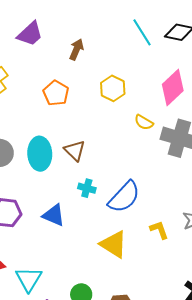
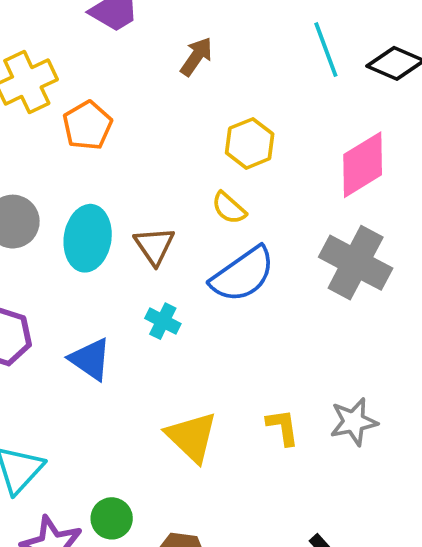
orange pentagon: (56, 93) -> (87, 125), moved
yellow semicircle: (144, 122) -> (229, 208), moved
blue semicircle: (124, 197) -> (243, 274), moved

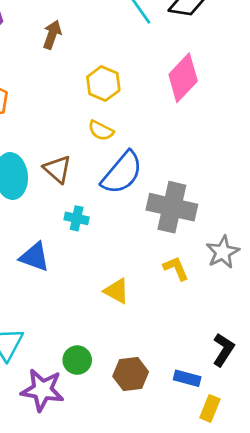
gray cross: (356, 263) -> (172, 207), moved
yellow triangle: (192, 437) -> (116, 291), size x0.7

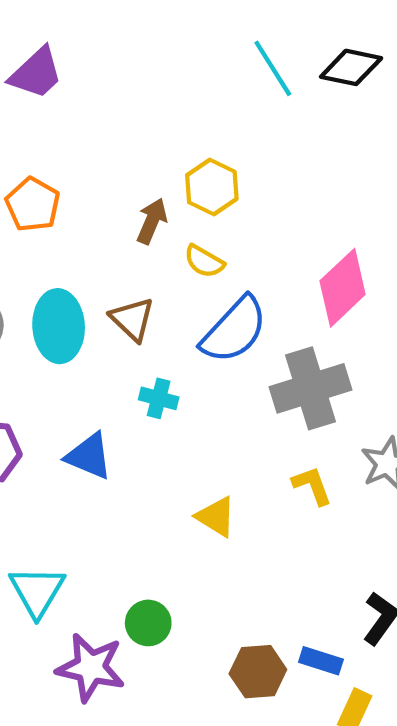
brown arrow: (52, 35) -> (152, 221), moved
pink diamond: (183, 78) -> (343, 288), moved
gray cross: (172, 207) -> (310, 388), turned -33
brown hexagon: (131, 374) -> (258, 672), moved

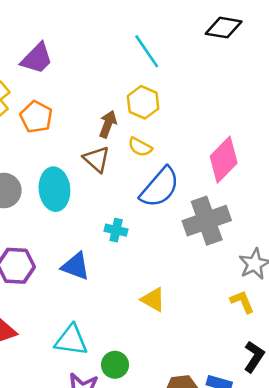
cyan line: (273, 68) -> (147, 51), moved
purple trapezoid: (36, 73) -> (37, 58), moved
brown triangle: (132, 319) -> (97, 159), moved
yellow L-shape: (312, 486) -> (242, 302), moved
cyan triangle: (37, 591) -> (71, 340), moved, turned -51

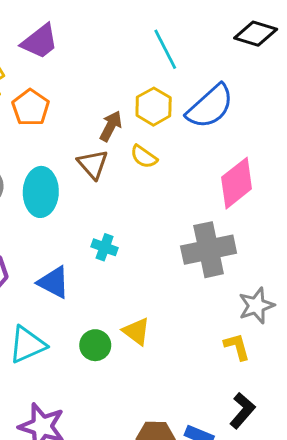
blue semicircle: (160, 187) -> (210, 107), moved
cyan triangle: (71, 340) -> (27, 345), moved, turned -39
green circle: (115, 365) -> (95, 345), moved

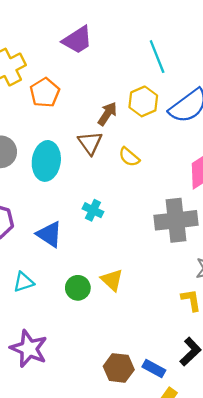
purple trapezoid: (40, 41) -> (77, 40), moved
yellow semicircle: (144, 157) -> (129, 157), moved
cyan triangle: (27, 345) -> (24, 282), size x0.7

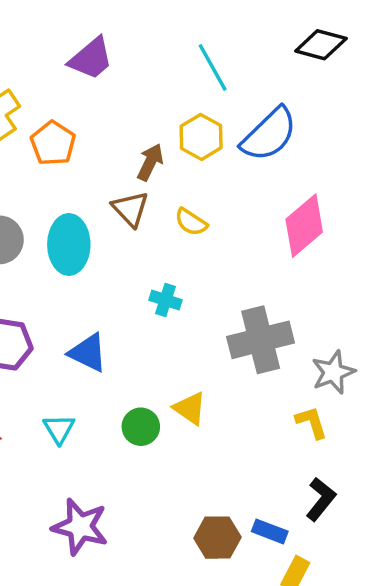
cyan cross: (93, 210) -> (165, 300), moved
gray cross: (176, 220) -> (261, 340), moved
cyan triangle: (24, 282) -> (59, 429), turned -35

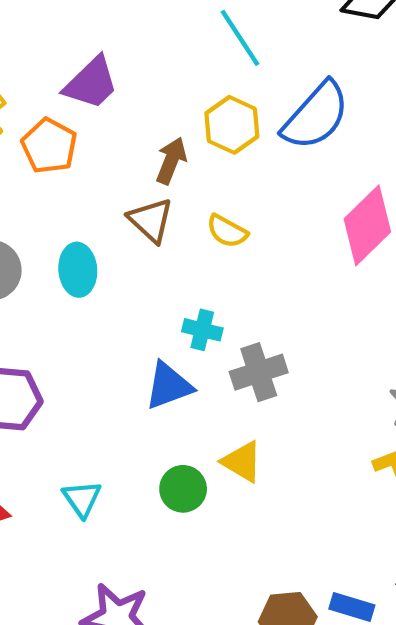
purple trapezoid: (91, 59) -> (91, 83), moved
cyan ellipse: (69, 244) -> (78, 270), size x0.7
gray cross: (261, 340) -> (259, 372), moved, size x0.7
blue triangle: (88, 353) -> (169, 386), moved, turned -42

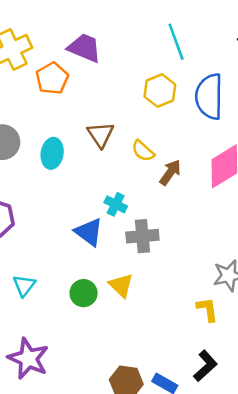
purple trapezoid: (91, 83) -> (85, 48), turned -126
blue semicircle: (316, 116) -> (209, 96), turned 126
brown arrow: (171, 161) -> (170, 172), moved
blue triangle: (169, 386) -> (89, 232), turned 44

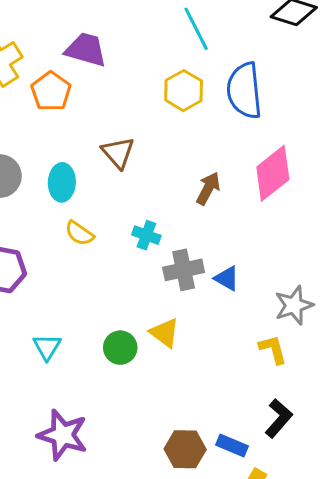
yellow semicircle: (143, 151) -> (79, 233), moved
blue triangle: (89, 232) -> (227, 278), moved, size x0.7

